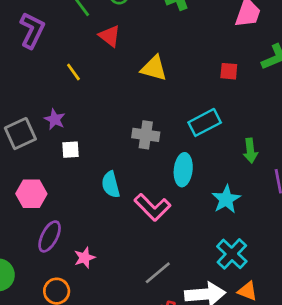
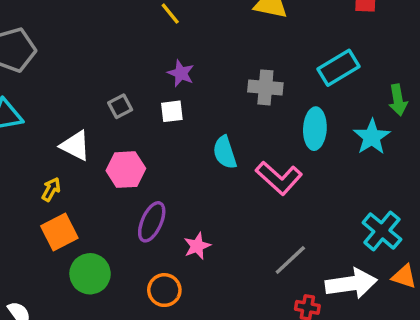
purple star: (55, 119) -> (181, 73), moved
gray square: (20, 134) -> (120, 106), moved, size x0.6
cyan star: (226, 199) -> (372, 137), moved

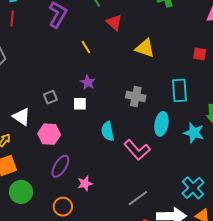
cyan rectangle: (339, 68) -> (179, 90), turned -70
cyan star: (372, 137) -> (194, 133), turned -30

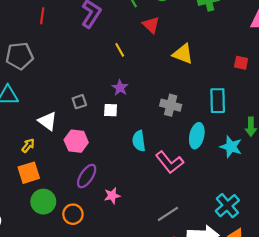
orange circle: (63, 207) -> (73, 214), moved

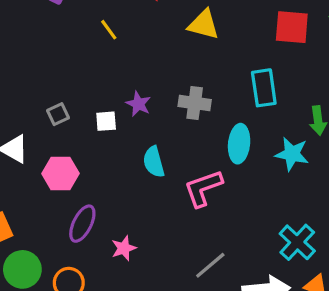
red square: (241, 63) -> (292, 27), size x1.6
purple star: (120, 88) -> (138, 104), moved
pink L-shape: (169, 162) -> (203, 188), turned 116

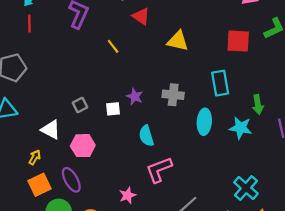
pink L-shape: (203, 188) -> (159, 170), moved
purple ellipse: (82, 224) -> (71, 180), moved, turned -55

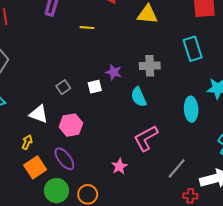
yellow line: (113, 46) -> (87, 28), turned -40
cyan ellipse: (204, 122) -> (191, 109), moved
cyan semicircle: (146, 136) -> (139, 97), moved

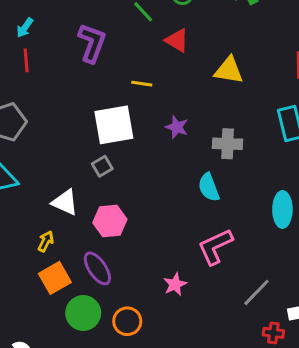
purple star: (114, 72) -> (177, 127), moved
white square: (95, 87) -> (114, 125), moved, size x2.0

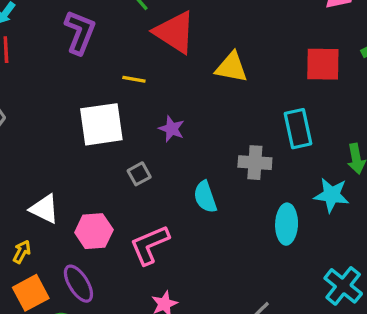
red triangle: (177, 40) -> (175, 32), size x1.6
gray cross: (228, 144) -> (255, 163), moved
gray square: (102, 166) -> (139, 174), moved
pink L-shape: (215, 247) -> (150, 245), moved

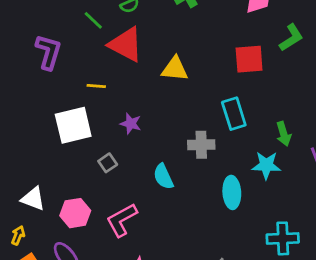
cyan cross: (343, 286) -> (283, 238), turned -36

